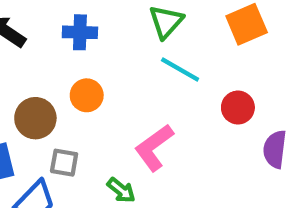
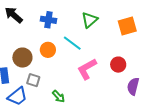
cyan line: (180, 69) -> (72, 43), moved
pink L-shape: (154, 148) -> (87, 69), moved

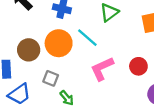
orange circle: (48, 50) -> (59, 43), size x1.5
gray square: (33, 80) -> (51, 78), moved

